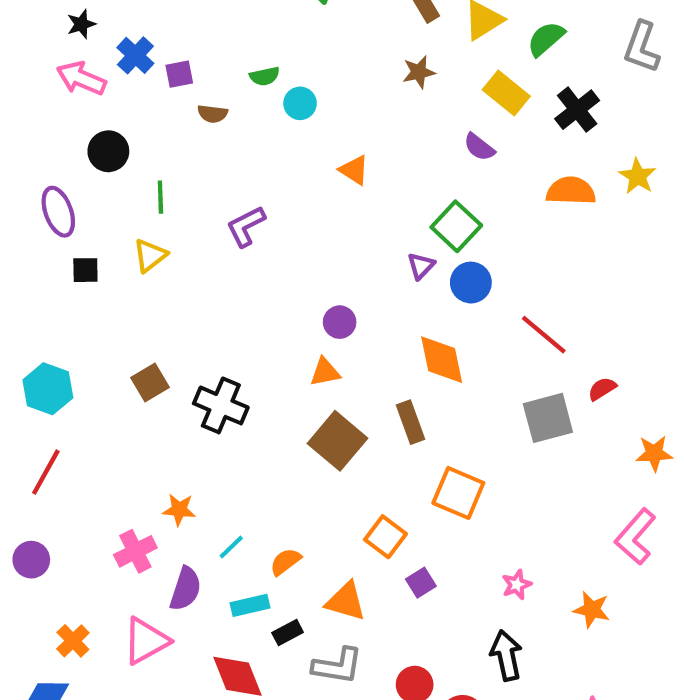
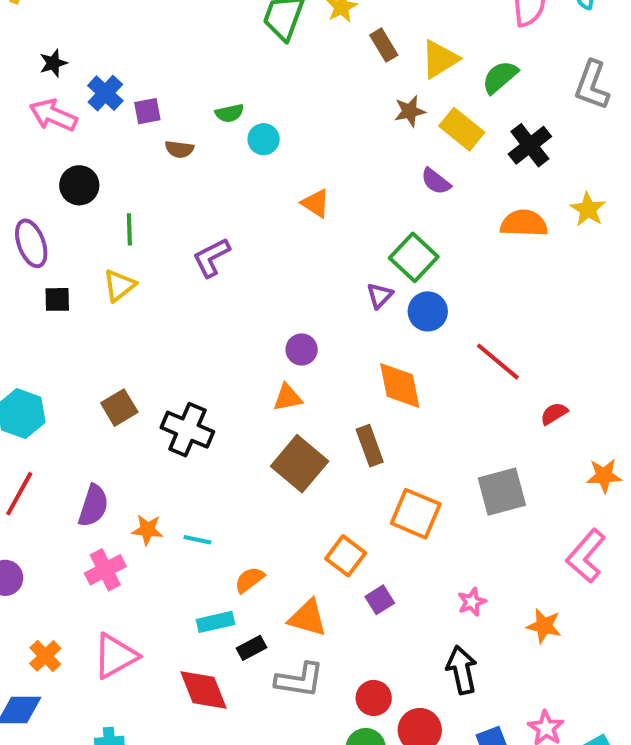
brown star: (419, 72) -> (410, 111), moved
gray square: (548, 418) -> (502, 492), moved
cyan line: (231, 547) -> (197, 540), moved, turned 56
purple semicircle: (185, 589) -> (93, 506), moved

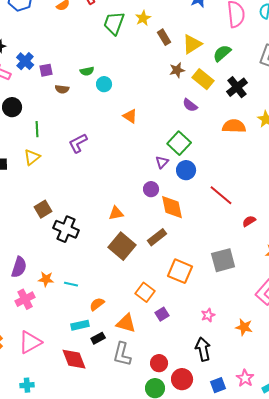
purple circle: (302, 350) -> (151, 189), moved
brown square: (119, 408) -> (43, 209), moved
brown rectangle: (370, 446) -> (157, 237), turned 72
gray L-shape: (300, 680) -> (122, 354), turned 95

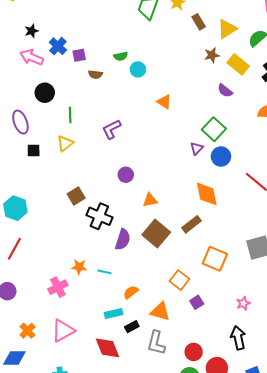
purple circle: (151, 189) -> (126, 175), moved
purple semicircle: (19, 267) -> (123, 240), moved

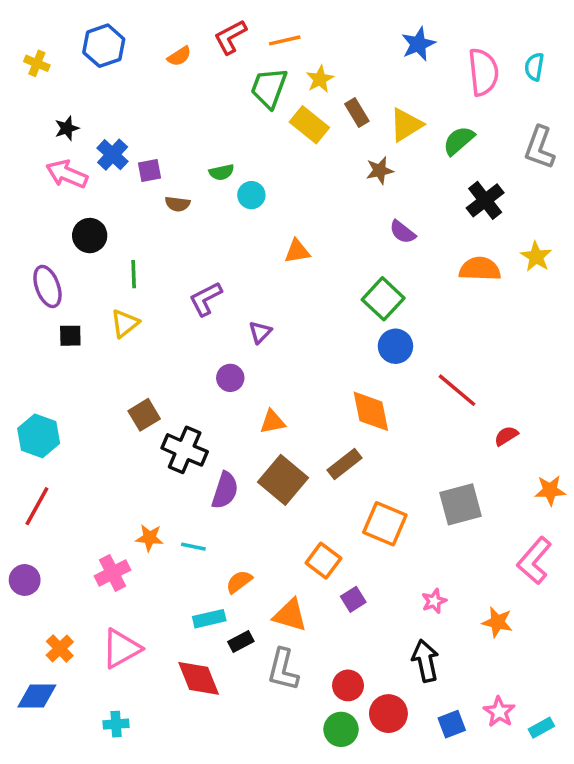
yellow rectangle: (238, 64) -> (309, 125), moved
orange triangle: (164, 102) -> (297, 251), turned -42
purple triangle: (197, 148) -> (260, 332), moved

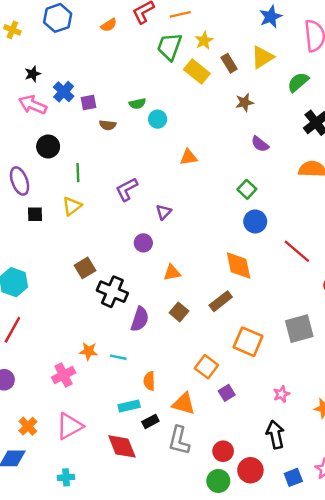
yellow triangle: (406, 125) -> (262, 57), moved
green square: (383, 299) -> (247, 189), size x0.7
brown square: (283, 480) -> (179, 312), size x0.6
orange semicircle: (239, 582) -> (149, 381), turned -54

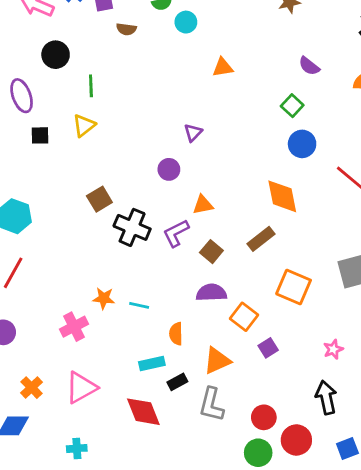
purple semicircle: (260, 144) -> (309, 66), moved
purple L-shape: (127, 189) -> (176, 233), moved
purple semicircle: (140, 319) -> (211, 293), moved, turned -110
orange triangle: (184, 404) -> (217, 361), turned -40

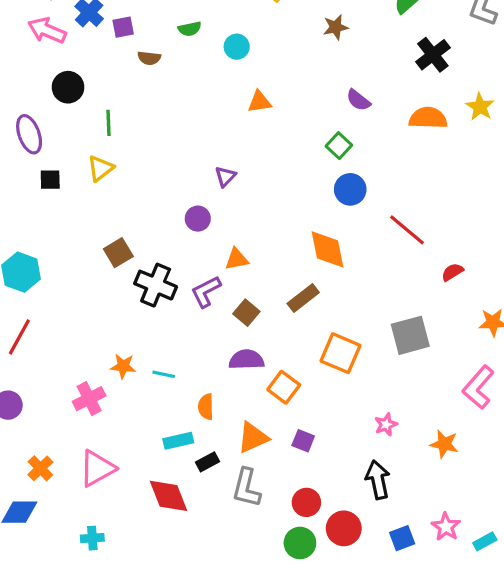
cyan circle: (186, 22) -> (237, 47), moved
purple square: (268, 348) -> (303, 441), moved, turned -36

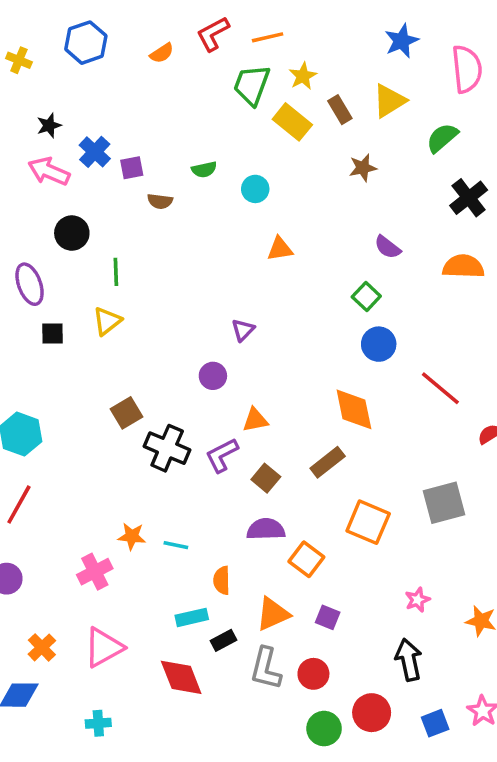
red circle: (306, 502) -> (313, 674), moved

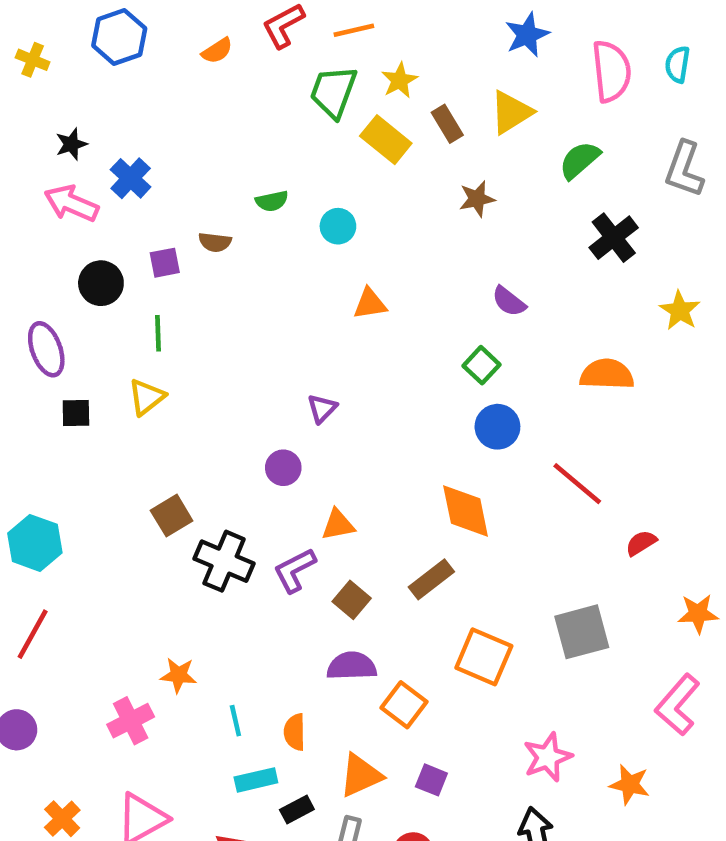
purple square: (132, 168) -> (165, 263), moved
orange semicircle: (463, 267) -> (607, 374), moved
cyan line: (176, 545) -> (235, 721), moved, turned 65
pink star: (417, 600) -> (548, 757), size x1.5

